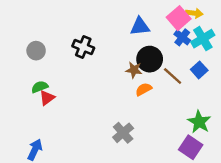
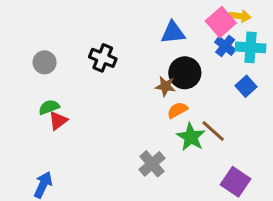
cyan cross: (203, 39) -> (251, 47), turned 35
brown line: (173, 76) -> (213, 131), moved
green star: (199, 122) -> (191, 137), moved

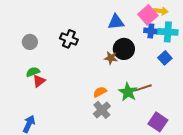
blue cross: (225, 46) -> (151, 31), turned -32
orange semicircle: (177, 110) -> (100, 92), moved
brown line: (213, 131) -> (143, 88), turned -60

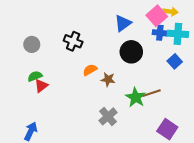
blue triangle: (116, 22) -> (123, 23), turned -30
brown star: (111, 58) -> (108, 79), moved
orange semicircle: (100, 92) -> (90, 70), moved

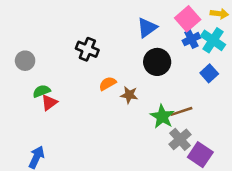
yellow arrow: (170, 12) -> (219, 14), moved
blue cross: (160, 33) -> (191, 39), turned -32
cyan cross: (178, 34) -> (213, 40), turned 30
gray circle: (32, 44) -> (25, 61), moved
gray cross: (108, 116) -> (180, 139), moved

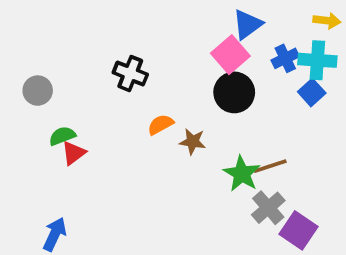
pink square: (188, 19) -> (230, 55), moved
blue triangle: (147, 28) -> (247, 24), moved
cyan cross: (213, 40) -> (317, 60), turned -30
blue square: (209, 73) -> (312, 92), moved

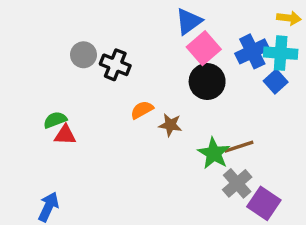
blue triangle: (247, 24) -> (189, 21), moved
blue cross: (285, 58) -> (252, 51), size x1.4
gray circle: (38, 91) -> (83, 55), moved
red triangle: (74, 153) -> (65, 135), turned 40

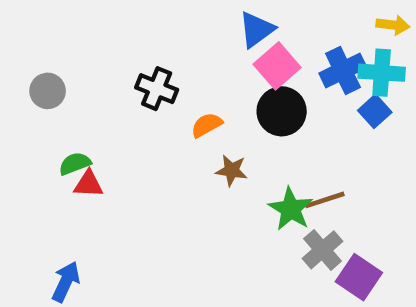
gray circle: (83, 55) -> (48, 91), moved
orange semicircle: (142, 110) -> (207, 125), moved

